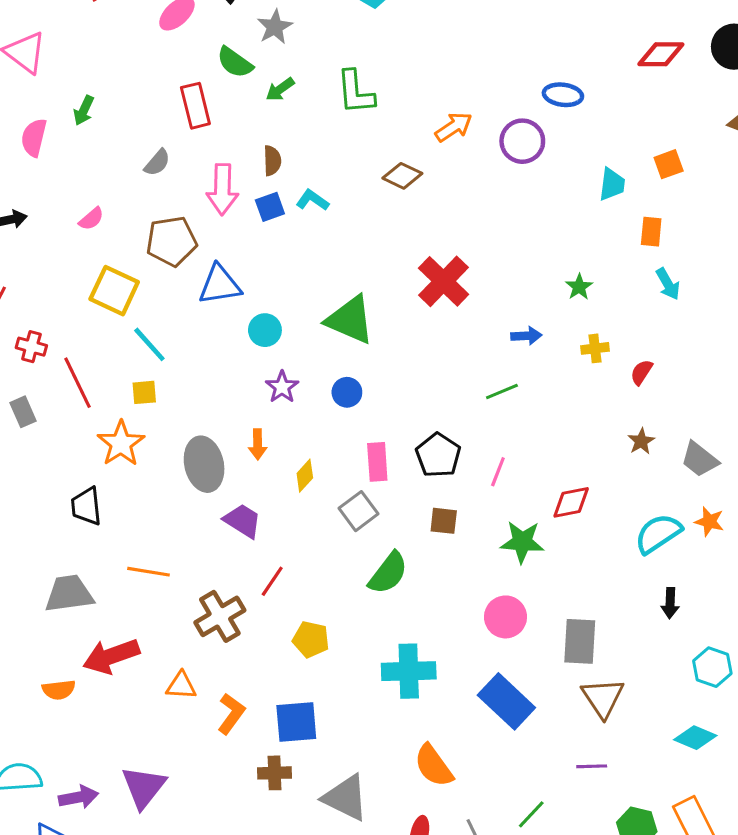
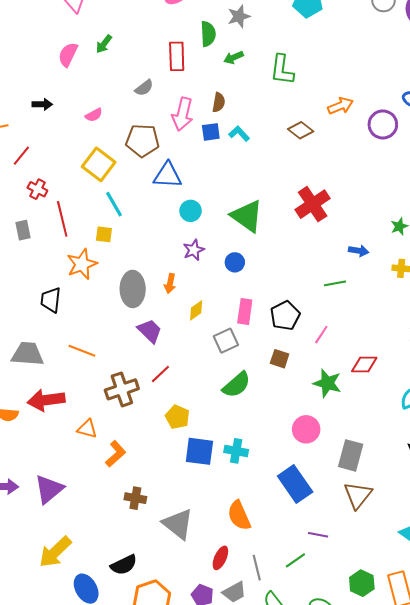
green semicircle: (235, 62) -> (208, 34), turned -140
cyan cross: (409, 671) -> (236, 451), size x0.7
blue square: (296, 722) -> (199, 451), moved
purple line: (592, 766) -> (318, 535), moved

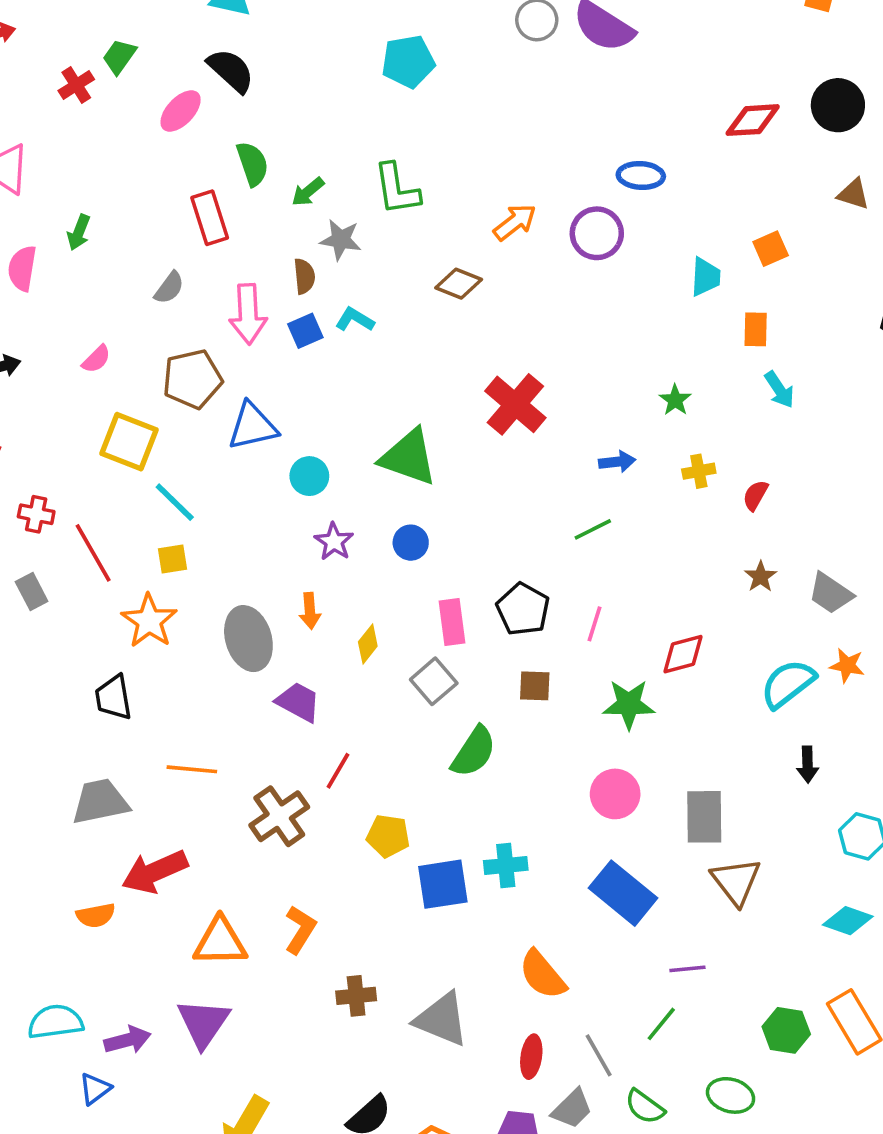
gray star: (239, 16) -> (341, 240), moved, turned -30
orange triangle: (87, 429) -> (220, 942), moved, size x1.5

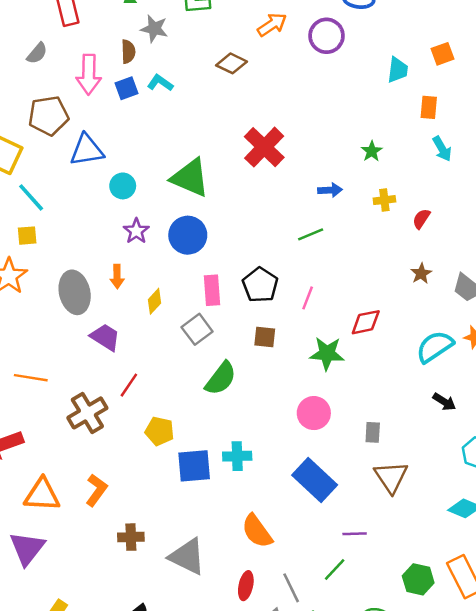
blue circle: (411, 543) -> (188, 235), size x1.6
black arrow: (808, 765) -> (444, 402), turned -60
gray rectangle: (704, 817) -> (373, 432), size x0.6

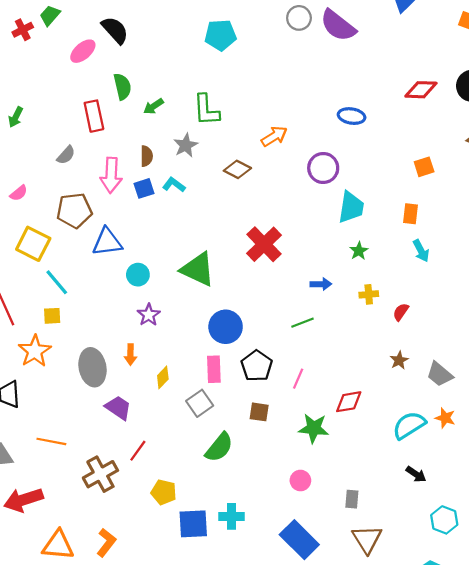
gray star: (154, 29) -> (186, 145), moved, turned 30
purple circle: (327, 36) -> (323, 168), moved
cyan trapezoid: (398, 70) -> (351, 207), moved, size x1.4
blue circle: (188, 235) -> (226, 327), moved
pink circle: (314, 413) -> (300, 481), size x0.7

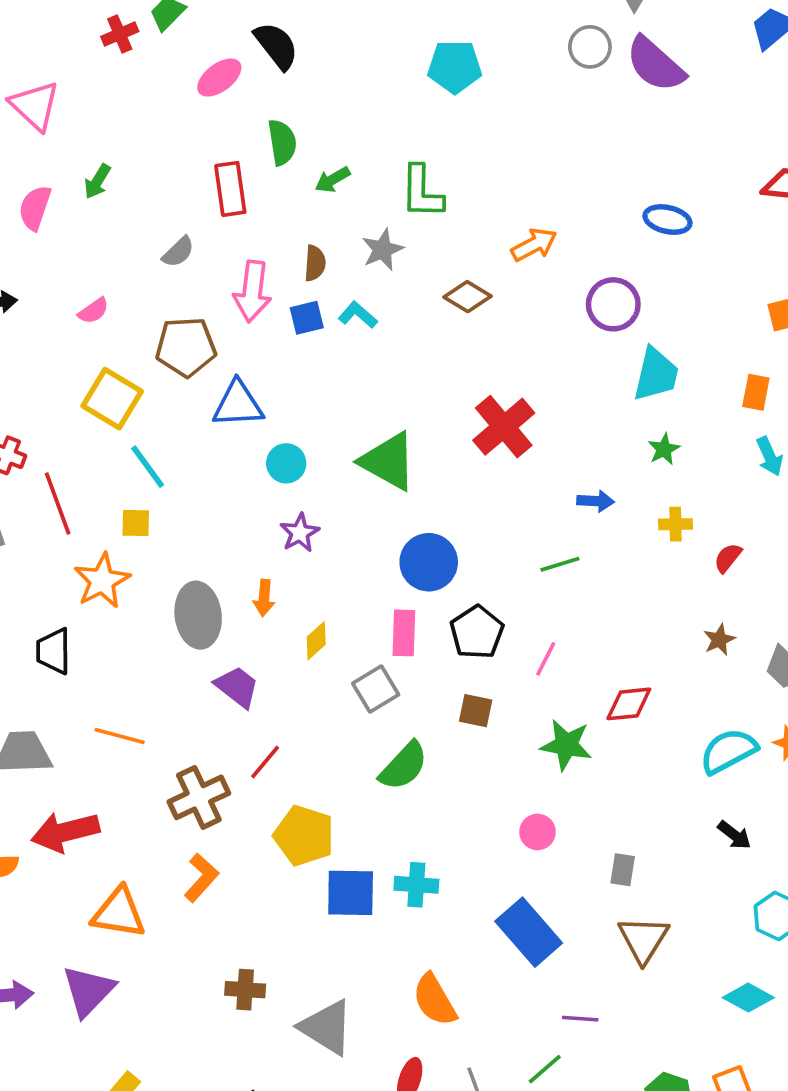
yellow pentagon: (164, 492) -> (304, 836), size x1.4
orange L-shape: (106, 543) -> (201, 878), moved

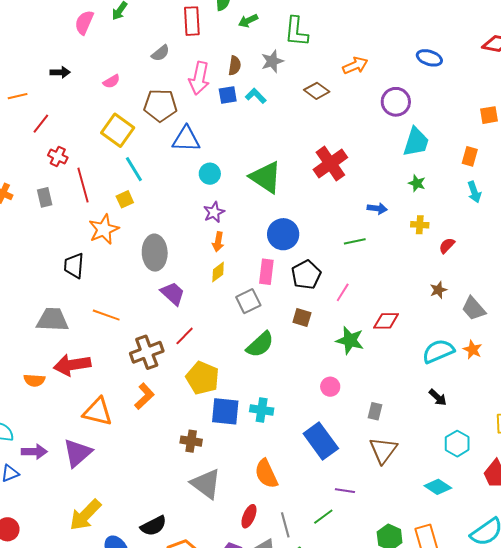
green star: (664, 449) -> (417, 183), turned -30
yellow square: (136, 523) -> (125, 199), turned -30
orange arrow: (264, 598) -> (218, 242), moved
brown cross: (245, 990) -> (191, 441), moved

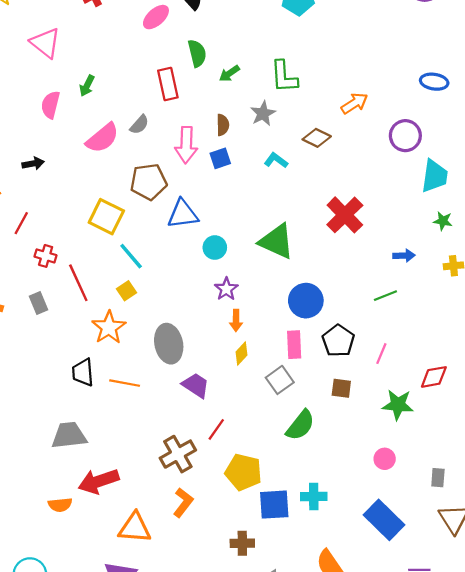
pink semicircle: (111, 81) -> (102, 138), moved, size x1.8
cyan L-shape: (256, 96) -> (276, 160), moved
orange line: (106, 315) -> (125, 383), moved

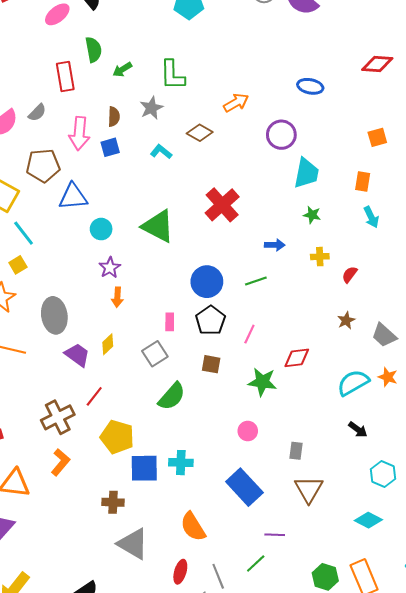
blue circle: (306, 301) -> (207, 282), moved
pink rectangle: (294, 345) -> (170, 322), size x0.7
yellow diamond: (241, 353) -> (108, 344), moved

